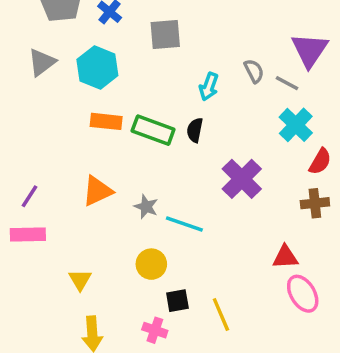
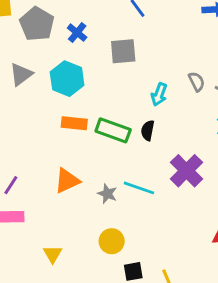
cyan line: (184, 224) -> (139, 188), moved

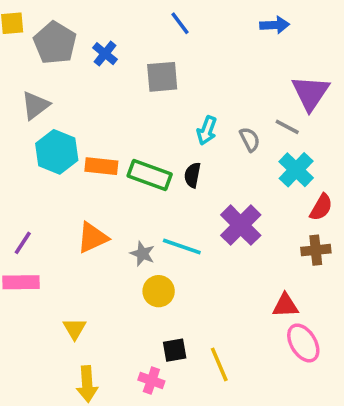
cyan hexagon: (67, 79) -> (57, 152), moved
gray semicircle: (197, 81) -> (250, 139), moved
yellow circle: (112, 241) -> (159, 291), moved

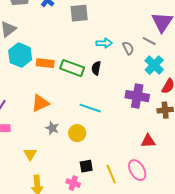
cyan arrow: (207, 130) -> (104, 43), turned -112
purple cross: (241, 225) -> (137, 96), moved, turned -35
gray star: (142, 254) -> (52, 128), moved
pink ellipse: (303, 343) -> (137, 170), moved

